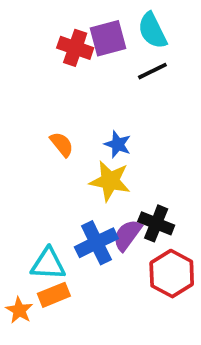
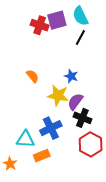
black line: (152, 71) -> (80, 37), turned -35
blue star: (118, 144) -> (71, 76), moved
purple semicircle: (127, 235) -> (75, 102), moved
orange rectangle: (54, 295) -> (42, 156), moved

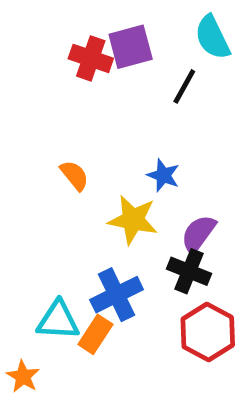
cyan semicircle: (80, 16) -> (212, 37), moved
purple semicircle: (75, 102) -> (198, 234), moved
orange rectangle: (42, 156) -> (95, 334), moved, turned -35

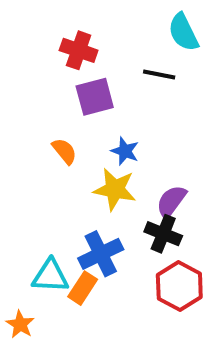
purple square: (131, 47) -> (95, 97), moved
black line: (184, 86) -> (159, 75), turned 72
blue star: (163, 175) -> (125, 151), moved

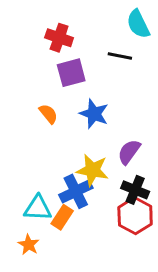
blue star: (125, 151) -> (94, 114), size x1.4
yellow star: (115, 189) -> (93, 170), moved
black cross: (163, 234) -> (135, 190), moved
orange star: (20, 324) -> (29, 245), moved

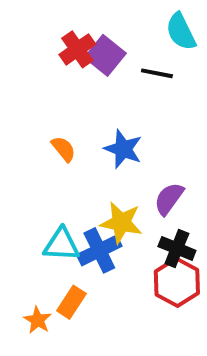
red cross: (59, 38) -> (77, 49), turned 36
purple square: (71, 73) -> (105, 55), moved, turned -36
cyan triangle: (38, 208) -> (61, 244), moved
orange rectangle: (62, 217) -> (71, 302), moved

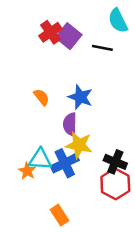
purple semicircle: (169, 199) -> (70, 124), moved, turned -35
orange rectangle: (71, 302) -> (60, 215), moved, turned -66
orange star: (38, 320) -> (27, 171), moved

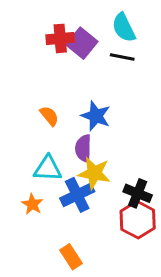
cyan semicircle: (118, 21) -> (124, 28), moved
red cross: (50, 32) -> (60, 38), turned 30
cyan triangle: (40, 159) -> (48, 169), moved

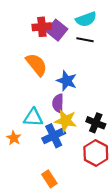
cyan semicircle: (124, 28) -> (86, 19), turned -84
orange semicircle: (49, 116) -> (36, 65), moved, size x1.6
black cross: (138, 193) -> (96, 123), moved
orange star: (32, 204) -> (14, 138), moved

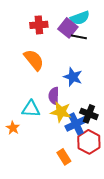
purple square: (57, 30) -> (68, 28), moved
blue star: (67, 81) -> (73, 77), moved
blue cross: (54, 136) -> (76, 124), moved
orange rectangle: (49, 179) -> (64, 157), moved

